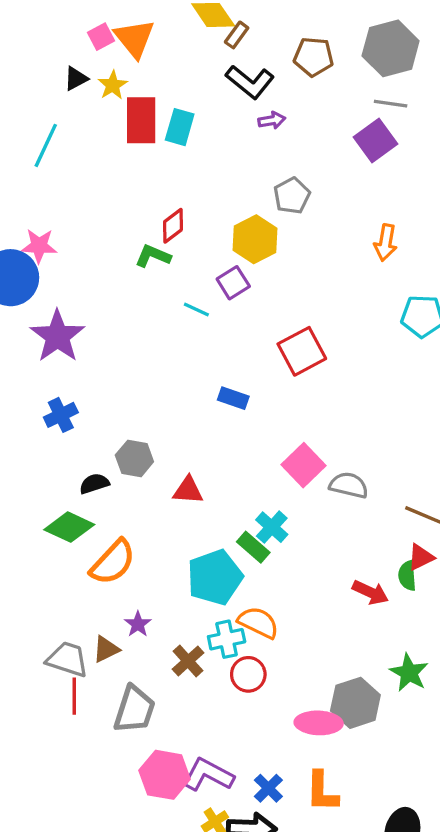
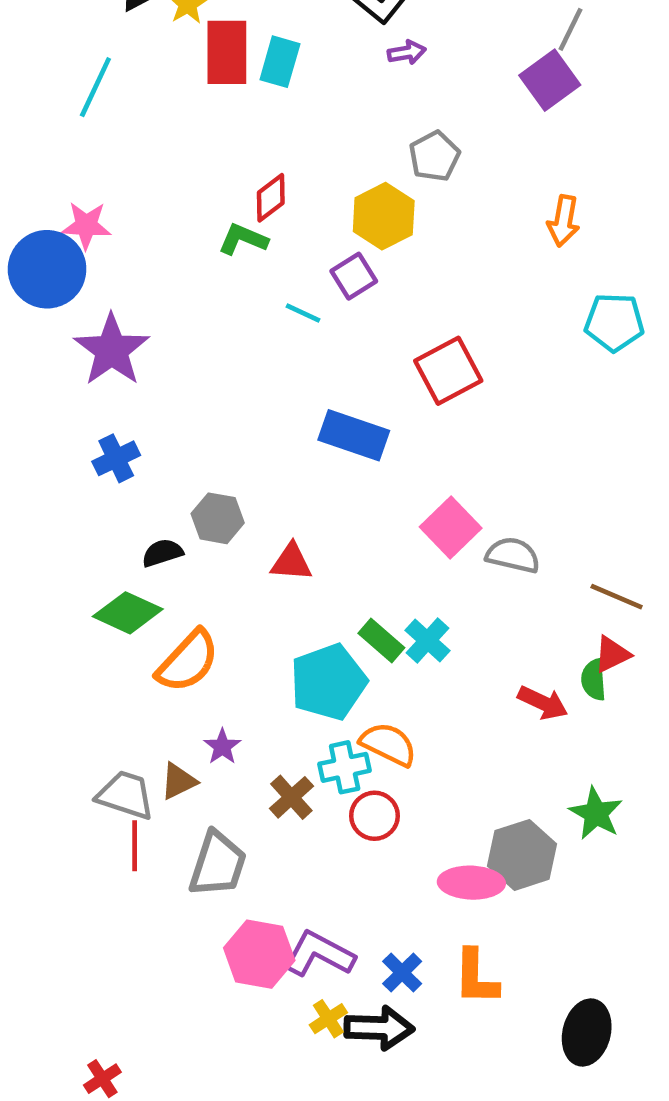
gray line: (391, 104) -> (570, 29), turned -72
blue rectangle: (233, 398) -> (354, 435), size x1.6
cyan cross: (272, 527) -> (428, 640), moved

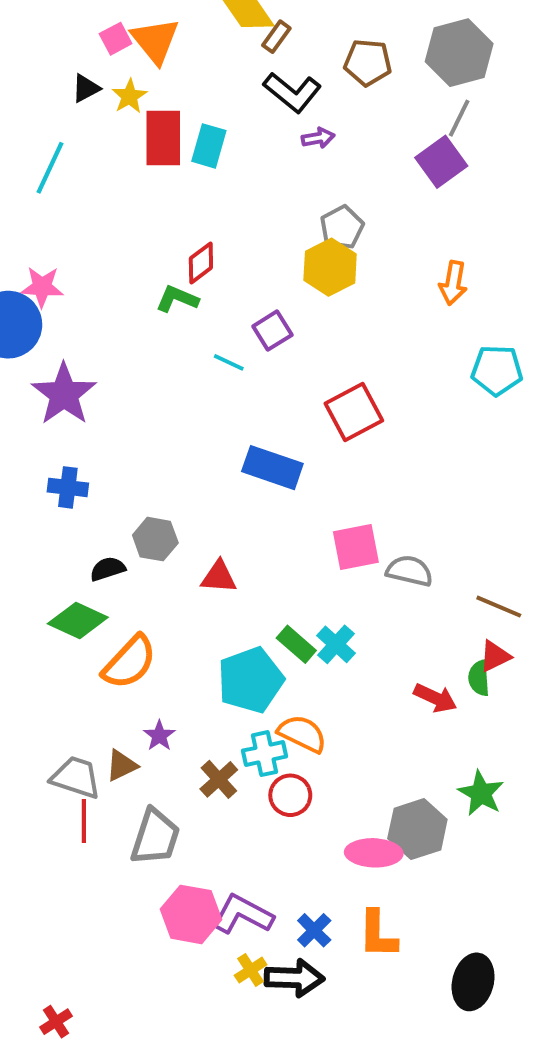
yellow hexagon: (384, 216) -> (330, 267), moved
blue cross: (116, 458) -> (68, 487), turned 33
pink square: (451, 527) -> (356, 547), turned 33

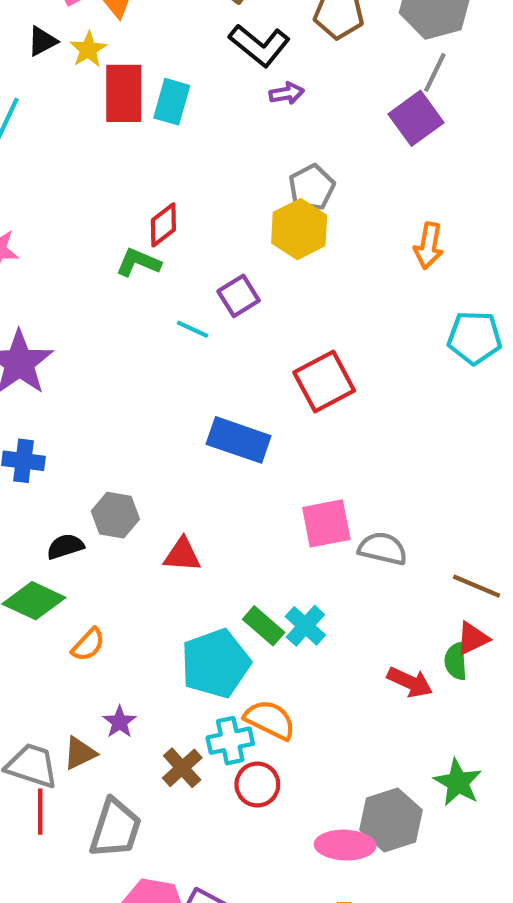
orange semicircle: (129, 662) -> (88, 645), size x0.6

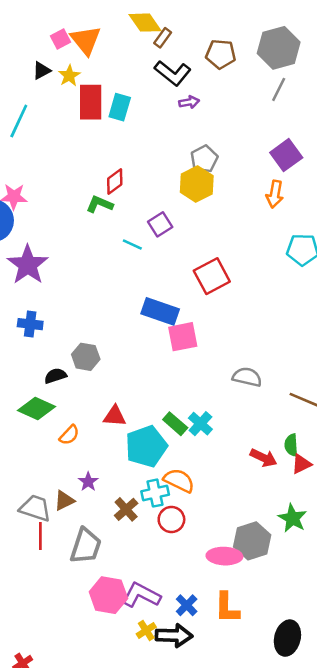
purple square: (416, 118) -> (286, 155), moved
pink square: (326, 523) -> (183, 337), moved
red triangle: (182, 555) -> (115, 416), moved
red triangle: (472, 638) -> (301, 464), moved

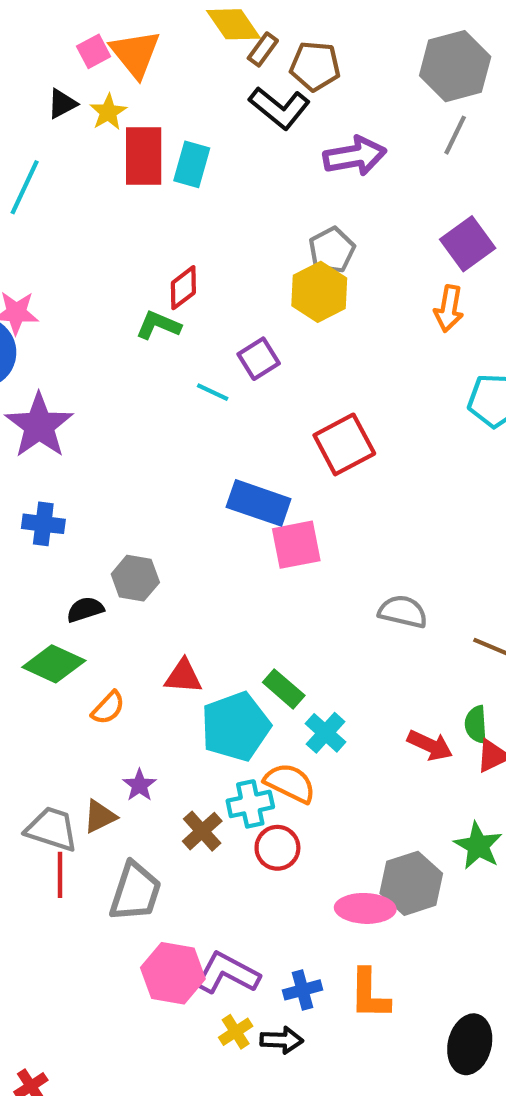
brown pentagon: (221, 54) -> (315, 66), moved
purple arrow: (189, 102) -> (355, 156), moved, size x1.8
cyan cross: (200, 424) -> (326, 733), moved
blue cross: (187, 605) -> (303, 990), turned 30
black arrow: (174, 636) -> (282, 1040), size x0.7

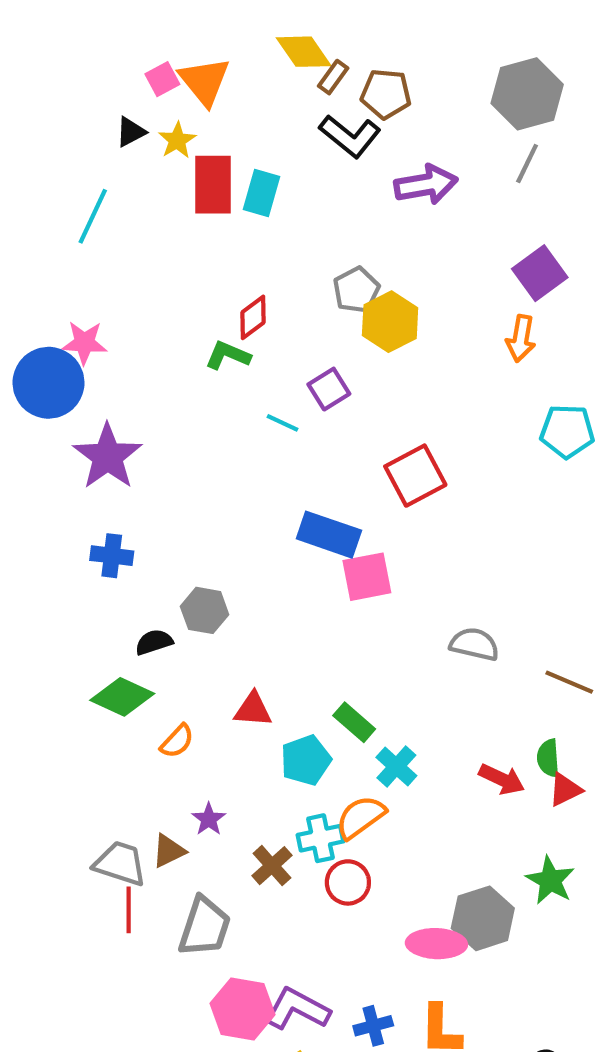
gray pentagon: (332, 250) -> (356, 290), moved
cyan pentagon: (236, 727) -> (306, 760), size x0.7
orange semicircle: (290, 783) -> (361, 817), turned -62

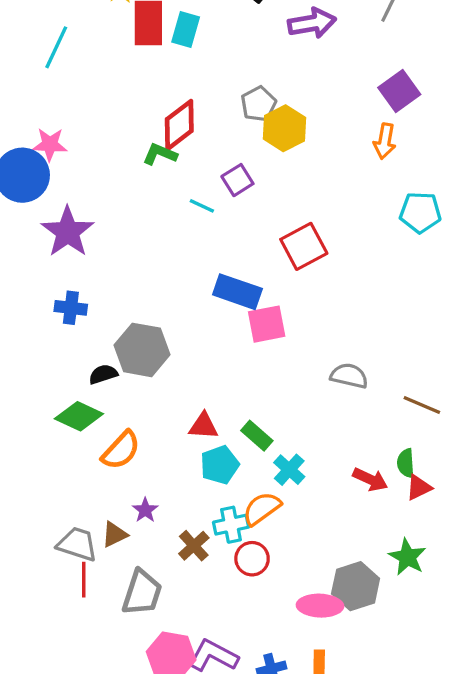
red diamond: (253, 317) -> (179, 125), size x1.5
gray hexagon: (205, 610) -> (142, 350), size x1.5
red triangle: (253, 710) -> (203, 426), moved
orange semicircle: (177, 741) -> (121, 450), size x1.5

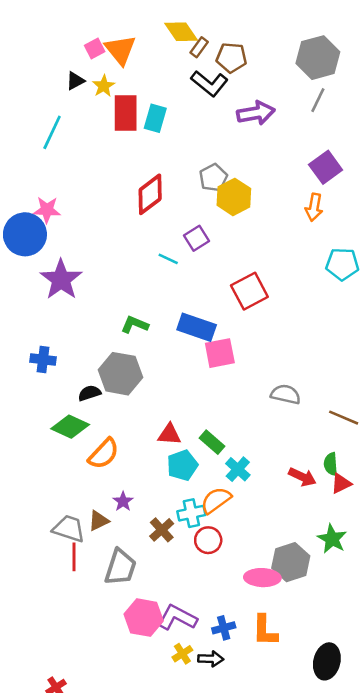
green L-shape: (160, 154) -> (135, 325), moved
blue cross: (71, 308) -> (43, 360), moved

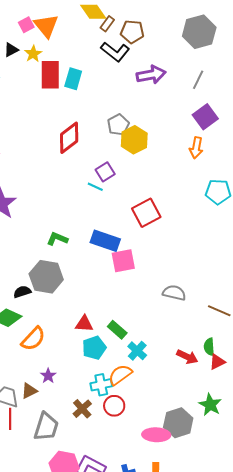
gray line: (318, 100) -> (198, 80), moved
cyan line: (168, 259) -> (95, 187), moved
brown cross: (162, 530) -> (82, 409), moved

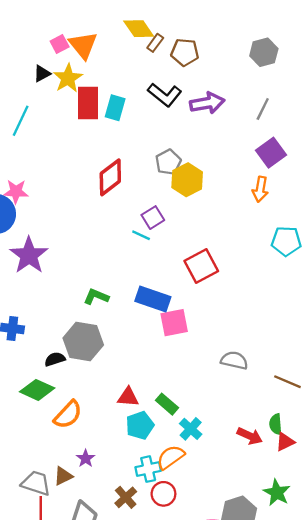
gray hexagon: (199, 32) -> (264, 52), size x0.7
black L-shape: (115, 52) -> (165, 95), moved
yellow star: (33, 54) -> (68, 78), size x1.4

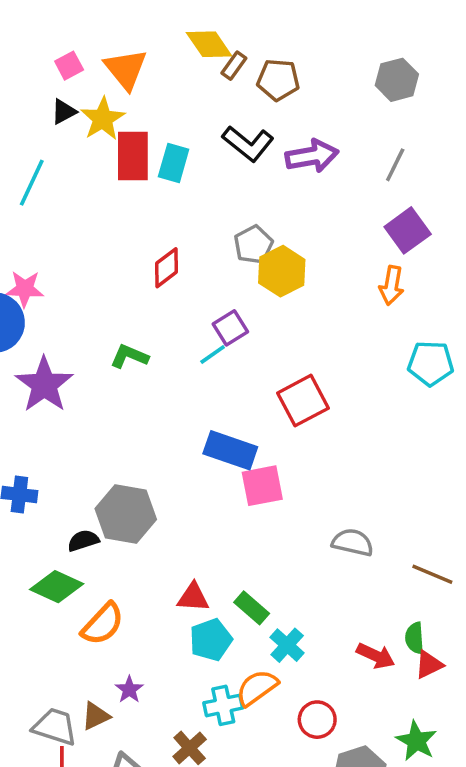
pink square: (60, 44) -> (69, 66), moved
red diamond: (110, 177) -> (167, 268), size x0.7
cyan line: (141, 235) -> (213, 354), turned -60
green L-shape: (96, 297) -> (129, 356), moved
red circle: (163, 494) -> (317, 720), moved

